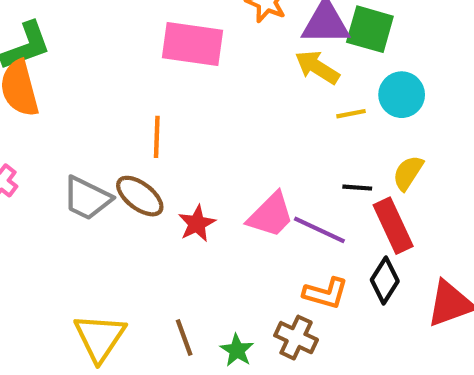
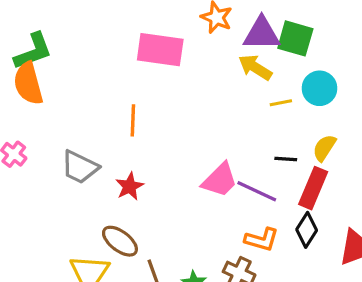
brown ellipse: (140, 196) -> (120, 241), moved
red star: (197, 224) -> (130, 186), moved
red rectangle: (393, 226) -> (313, 188), turned 48

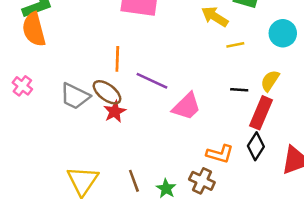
cyan circle: (319, 88) -> (283, 33), moved
purple line: (257, 191) -> (152, 81), moved
brown ellipse: (120, 241) -> (107, 92), moved

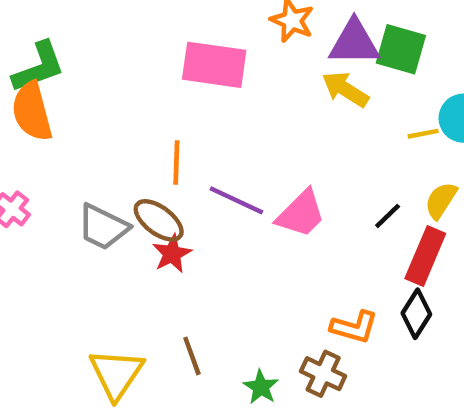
yellow line: (235, 45) -> (423, 134), moved
black line: (239, 90) -> (388, 216), turned -48
pink trapezoid: (187, 106) -> (301, 214), moved
brown line: (134, 181) -> (192, 356), moved

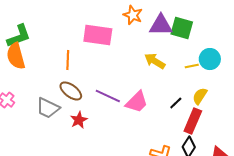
yellow arrow: (345, 89) -> (155, 61), moved
orange line: (176, 163) -> (68, 60), moved
brown ellipse: (159, 220) -> (71, 91), moved

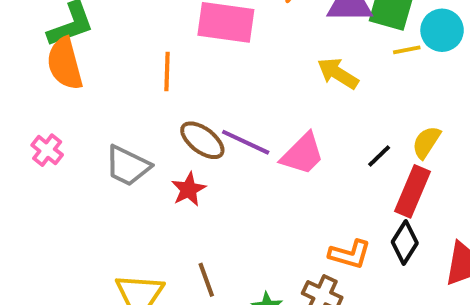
cyan circle: (210, 59) -> (442, 30), moved
yellow line: (192, 66) -> (407, 50), moved
brown ellipse: (71, 91) -> (202, 140), moved

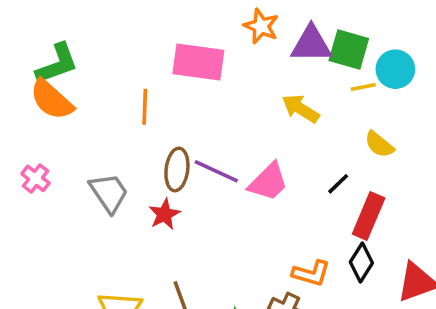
orange semicircle: (65, 64) -> (52, 100), turned -33
brown ellipse: (202, 140) -> (177, 169), turned 60
yellow semicircle: (426, 142) -> (379, 144), moved, turned -84
gray trapezoid: (128, 166) -> (109, 193), turned -150

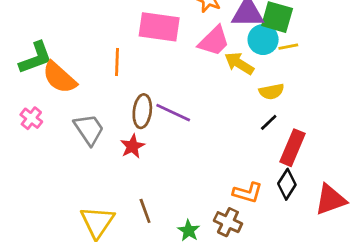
green L-shape: (57, 64) -> (36, 58), moved
cyan circle: (395, 69) -> (263, 40), moved
orange semicircle: (52, 100) -> (59, 77), moved
yellow semicircle: (379, 144) -> (271, 92), moved, turned -50
pink trapezoid: (268, 182) -> (214, 41), moved

